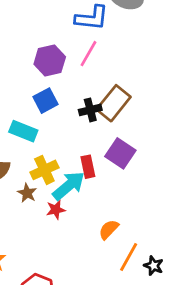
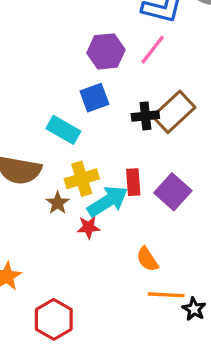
purple square: (120, 153) -> (173, 192), moved
orange semicircle: (109, 229) -> (147, 259), turned -85
orange line: (129, 257) -> (166, 295), turned 56

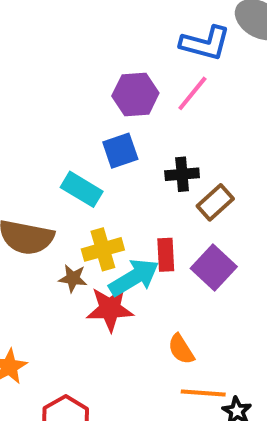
brown rectangle: (174, 112) -> (215, 202), moved, size x0.7
brown star: (58, 203) -> (73, 278), turned -30
red star: (88, 227) -> (110, 309), size x1.6

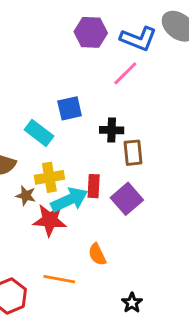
purple hexagon: (135, 94) -> (91, 32), moved
brown rectangle: (215, 202) -> (133, 153), turned -60
orange line: (203, 393) -> (59, 279), moved

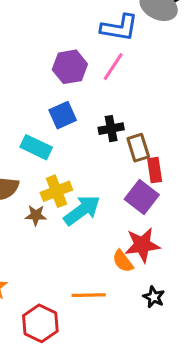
purple hexagon: (91, 32) -> (70, 67), moved
red rectangle: (94, 186) -> (155, 170), moved
red star: (50, 220) -> (142, 245), moved
black star: (132, 303) -> (154, 297), moved

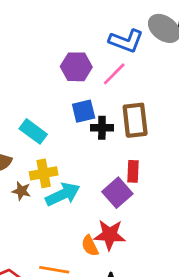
blue square: (63, 115) -> (84, 111), moved
brown rectangle: (138, 148) -> (135, 120), moved, size x1.4

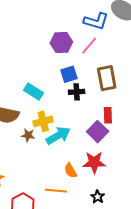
black cross: (102, 128) -> (77, 92), moved
orange semicircle: (90, 246) -> (71, 171), moved

